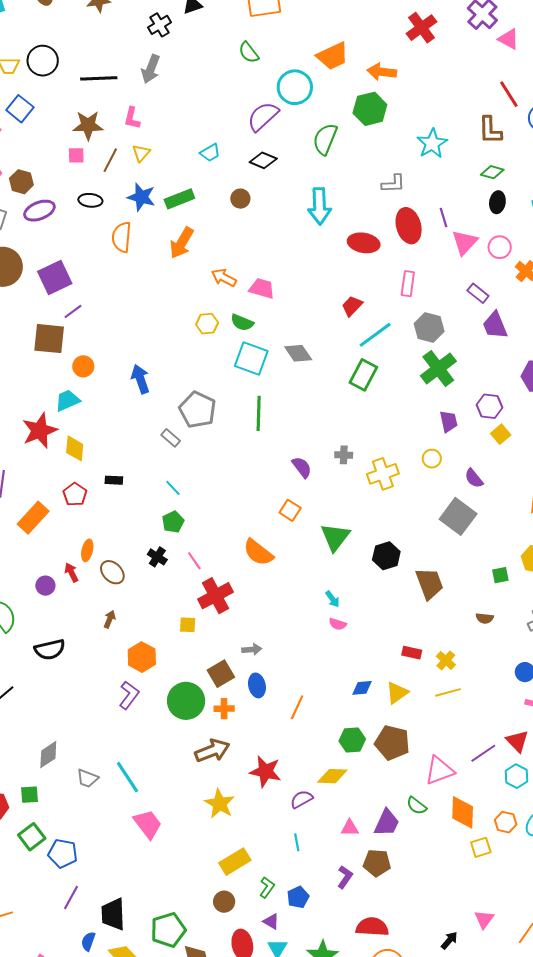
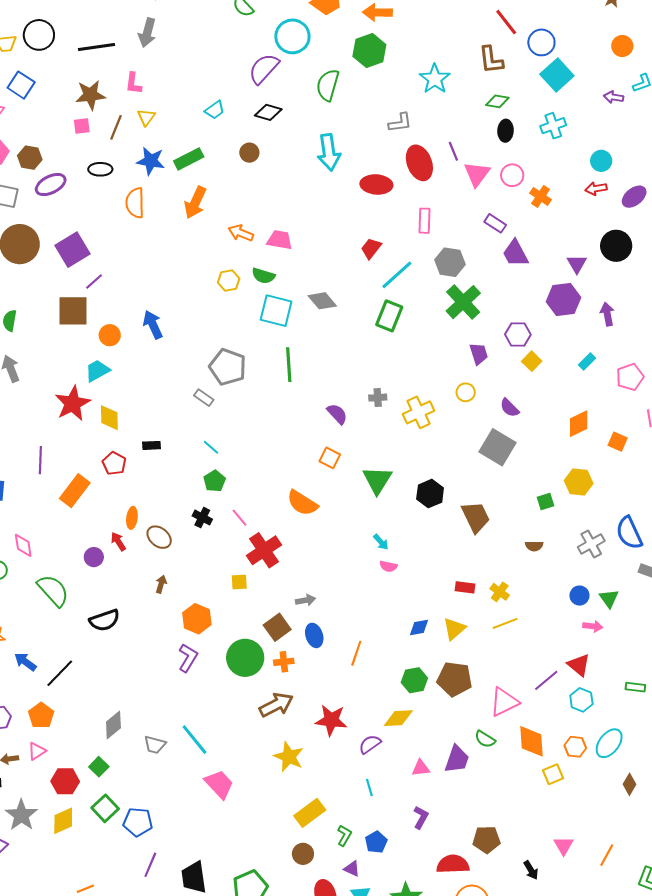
blue arrow: (140, 379) -> (153, 325), moved
green square: (30, 795) -> (99, 767), turned -36
brown pentagon: (377, 863) -> (486, 840), moved
black arrow: (449, 940) -> (531, 870), turned 114

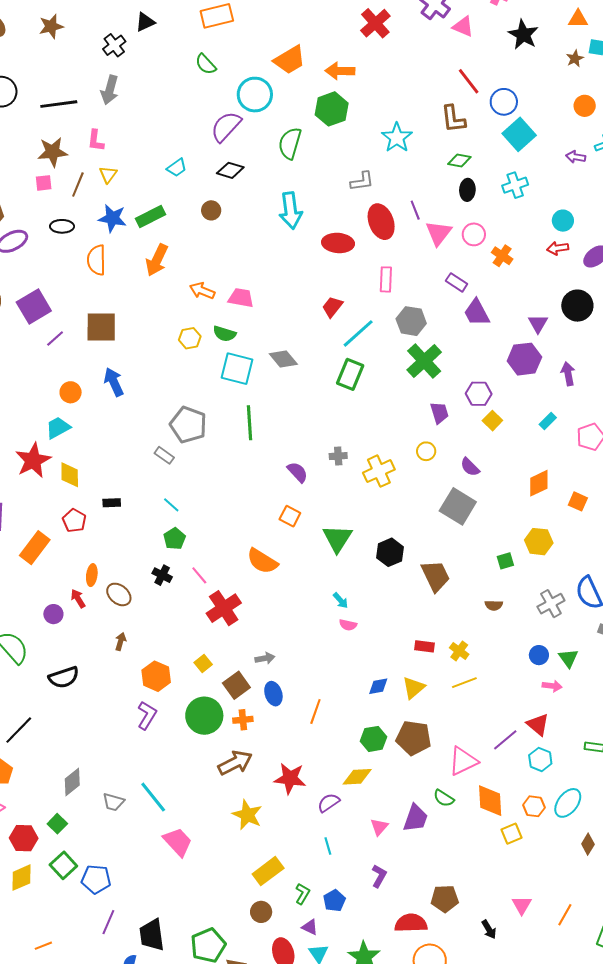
brown square: (73, 311) -> (101, 327), moved
yellow square: (239, 582) -> (203, 663), moved, turned -36
pink triangle: (421, 768) -> (379, 827), turned -42

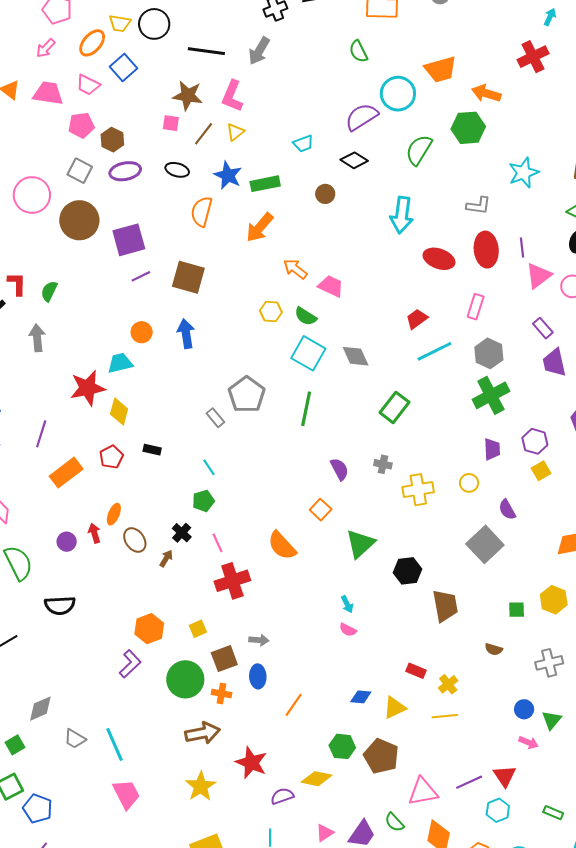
pink L-shape: (96, 141) -> (232, 96), size x1.4
green rectangle: (350, 374) -> (395, 407), moved
brown arrow: (121, 642) -> (166, 558), moved

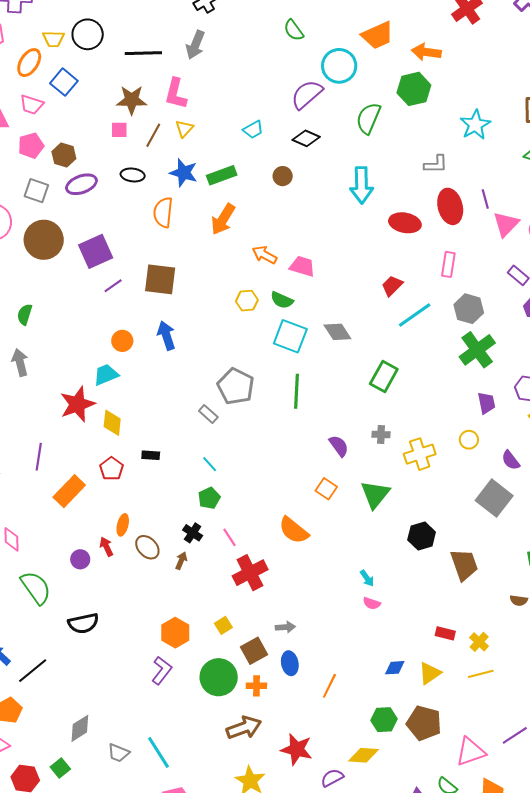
green triangle: (360, 544) -> (375, 494), moved

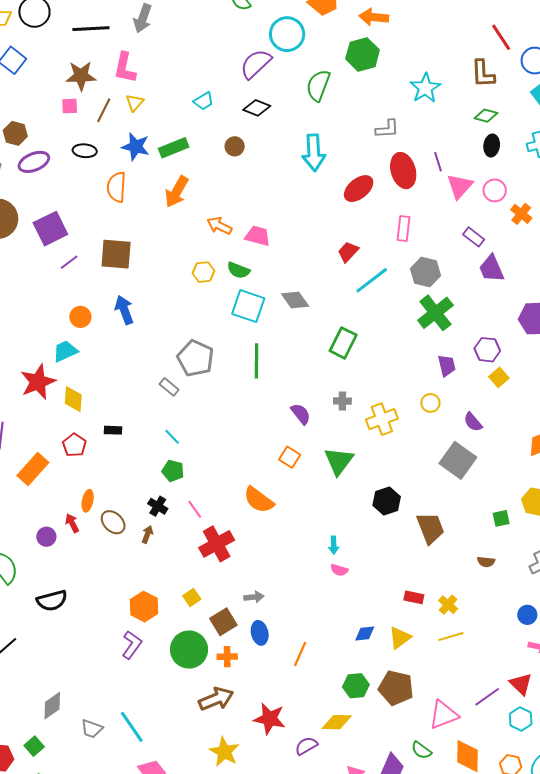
red ellipse: (405, 223) -> (359, 189), turned -48
green pentagon: (209, 498) -> (173, 471), turned -30
cyan arrow: (367, 578) -> (334, 545), turned 36

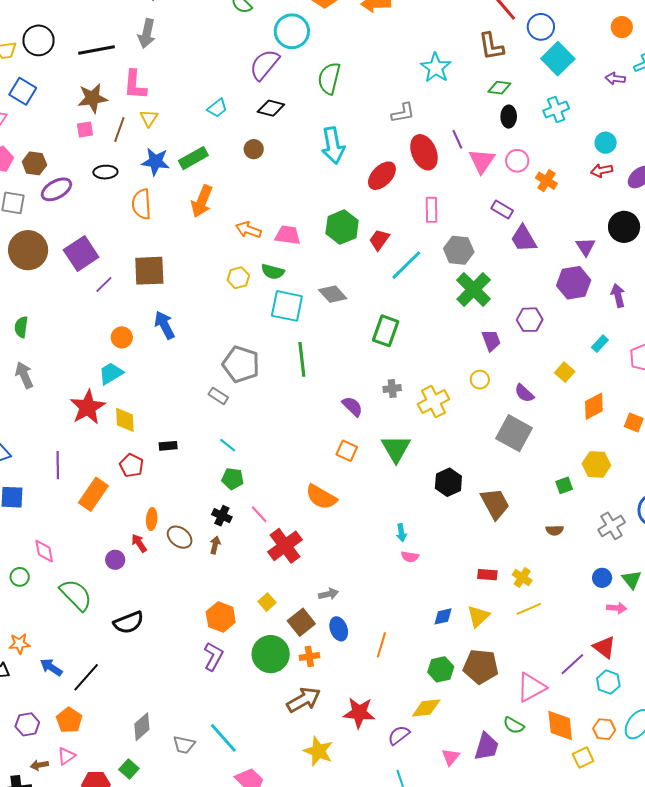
green hexagon: (363, 54) -> (342, 227), moved
yellow square: (499, 377) -> (565, 372), moved

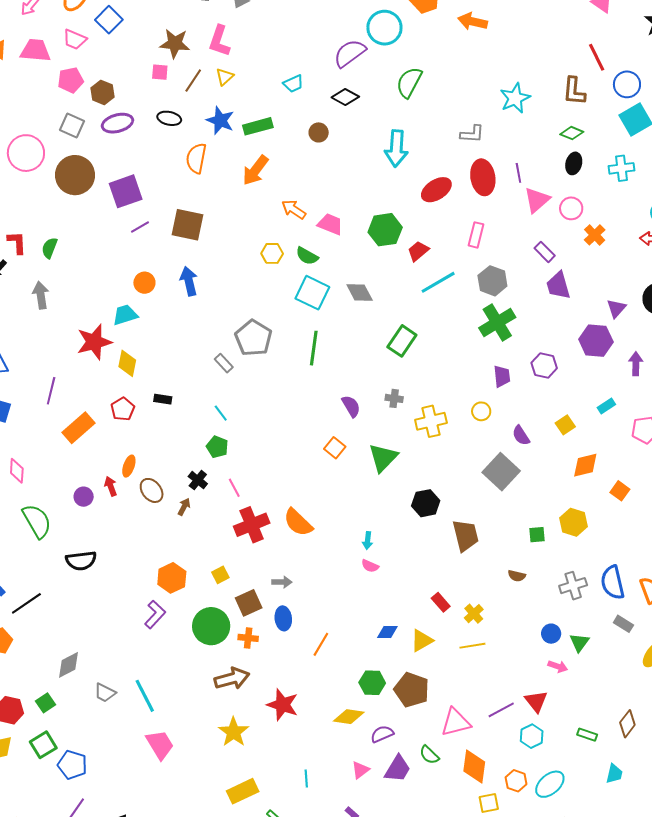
orange semicircle: (321, 497) -> (298, 522), moved
red rectangle: (487, 575) -> (441, 602), turned 30
purple semicircle: (399, 735) -> (382, 734), moved

